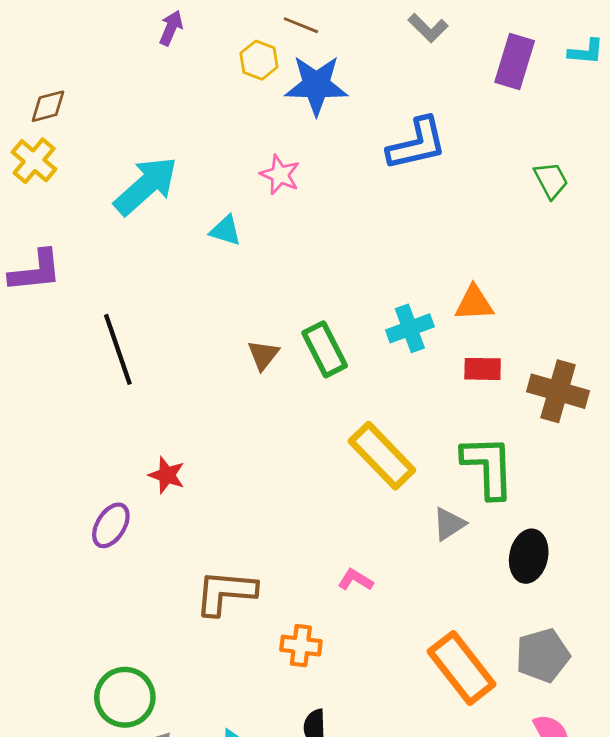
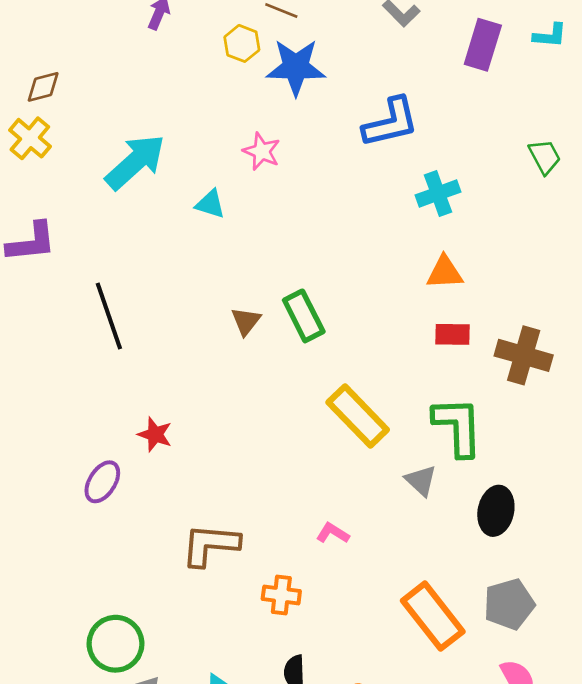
green trapezoid: (551, 180) -> (545, 157), moved
cyan cross: (410, 328) -> (438, 194), moved
gray triangle: (449, 524) -> (421, 480), turned -44

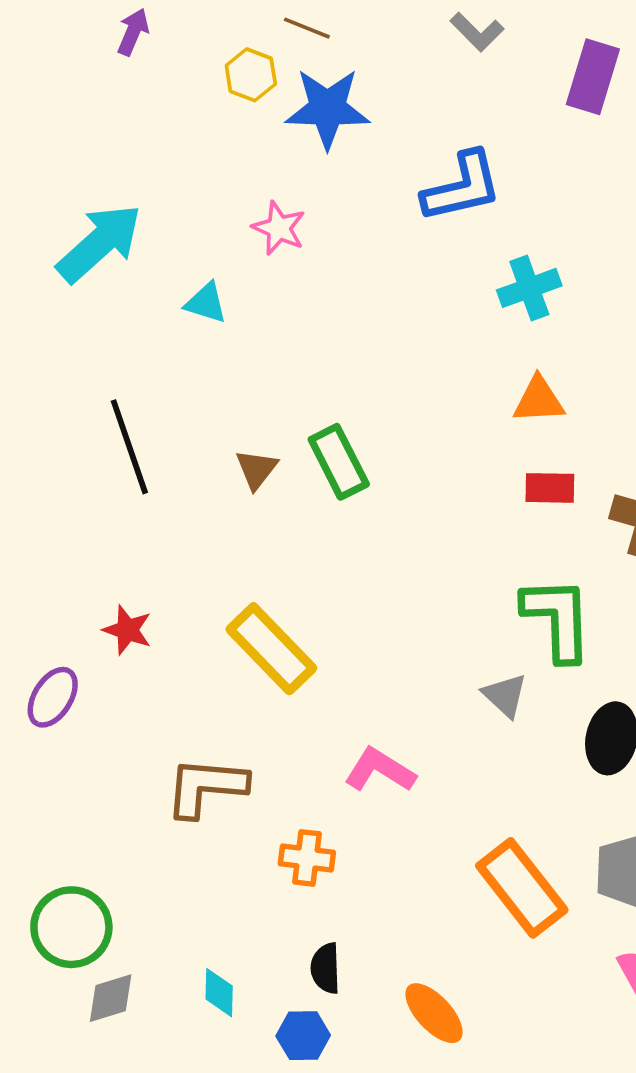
black line: (109, 316) -> (129, 447), moved
yellow rectangle: (358, 416) -> (271, 649), moved
pink L-shape: (333, 533) -> (380, 770), size x1.5

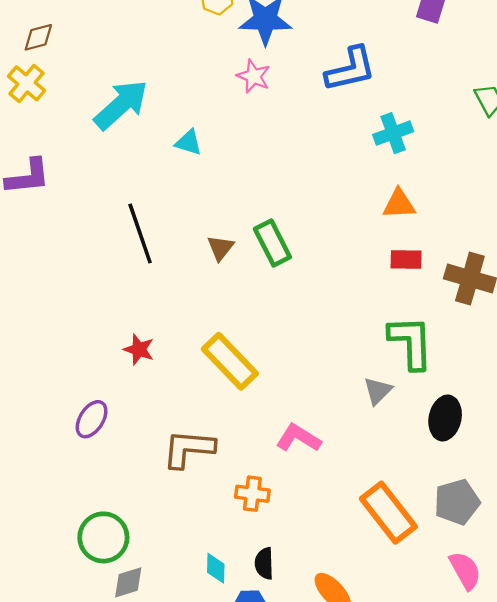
pink star: (279, 228) -> (254, 76), moved
gray triangle: (505, 695) -> (378, 391), turned 32
purple ellipse: (53, 697) -> (92, 419), moved
cyan diamond: (219, 993) -> (216, 568), moved

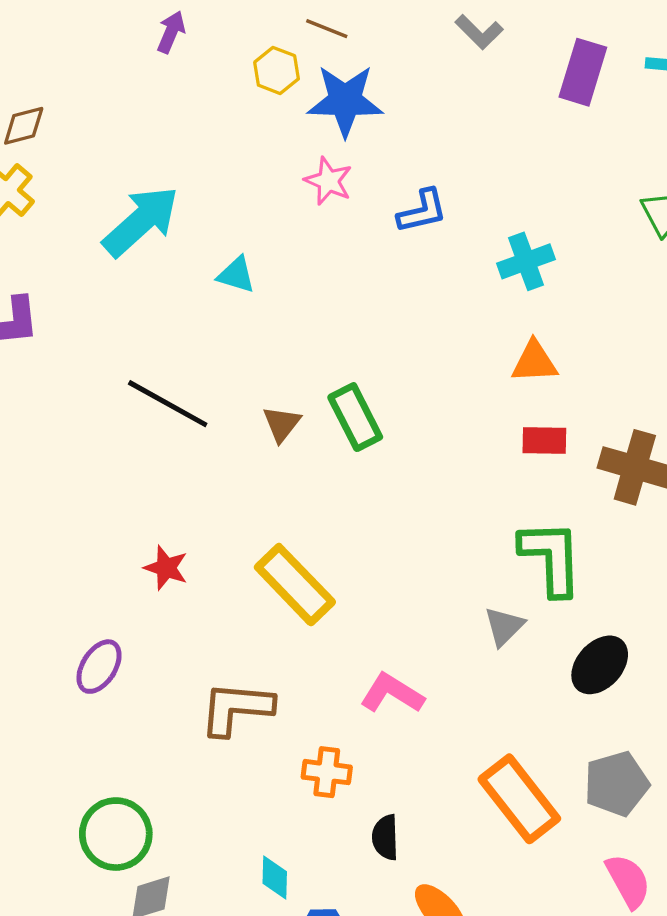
blue L-shape: (351, 69) -> (422, 211), moved, size x0.7
black line: (140, 234) -> (168, 404), turned -42
black ellipse: (445, 418) -> (600, 665), turned 30
black semicircle: (264, 563) -> (385, 837), moved

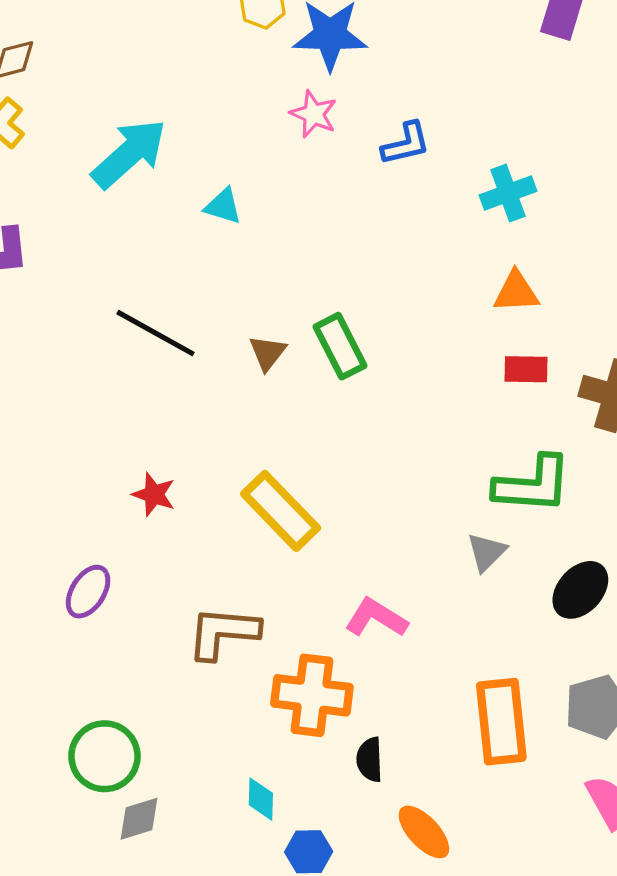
green L-shape: (551, 558) -> (533, 485), turned 96
orange cross: (327, 772) -> (312, 695), size x1.6
orange rectangle: (519, 799) -> (501, 722), turned 32

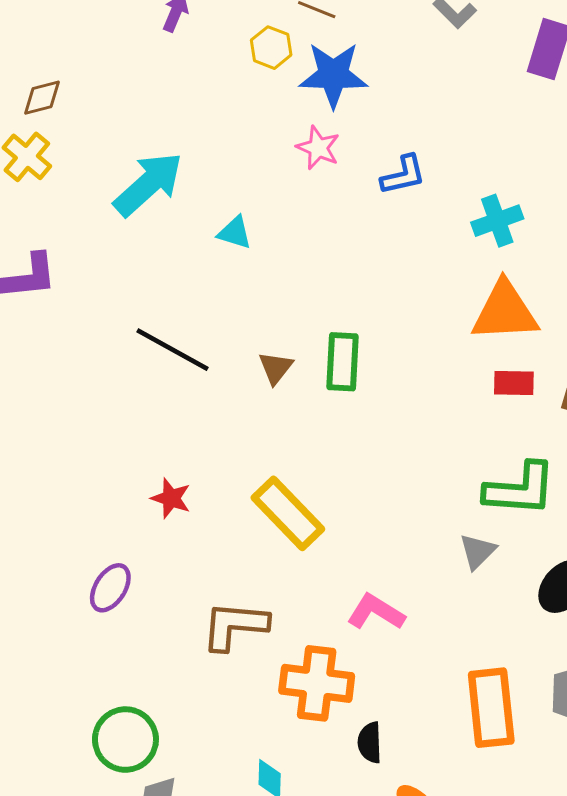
orange triangle: (516, 292) -> (505, 312), size x1.6
green rectangle: (340, 346) -> (342, 362), turned 30

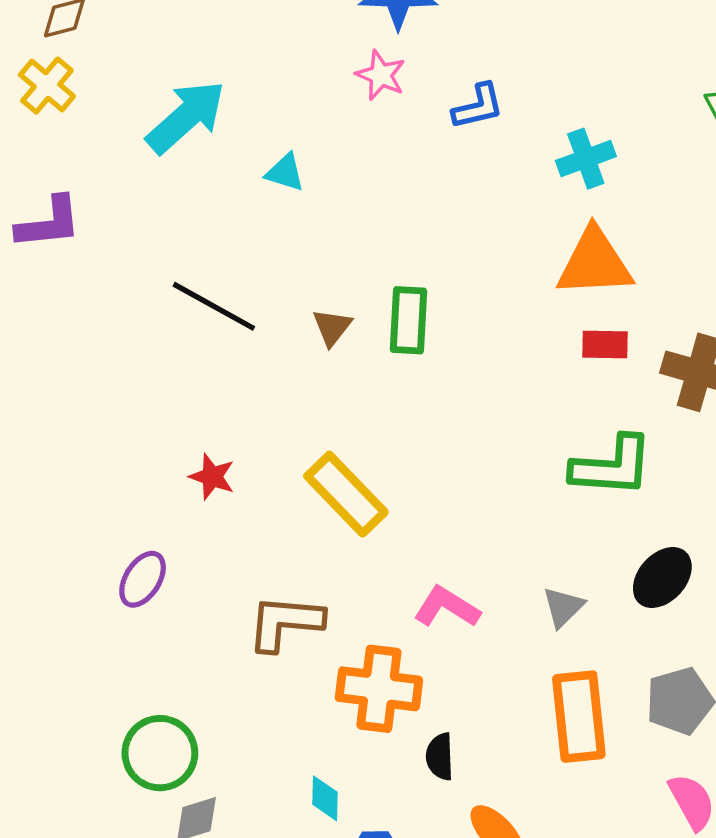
gray triangle: (478, 551) -> (563, 607), moved

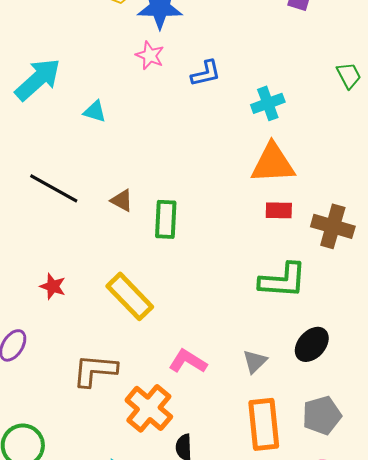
green rectangle: (409, 320) -> (166, 219), moved
brown triangle: (332, 327) -> (122, 200), turned -40
orange cross: (379, 689) -> (149, 408), turned 33

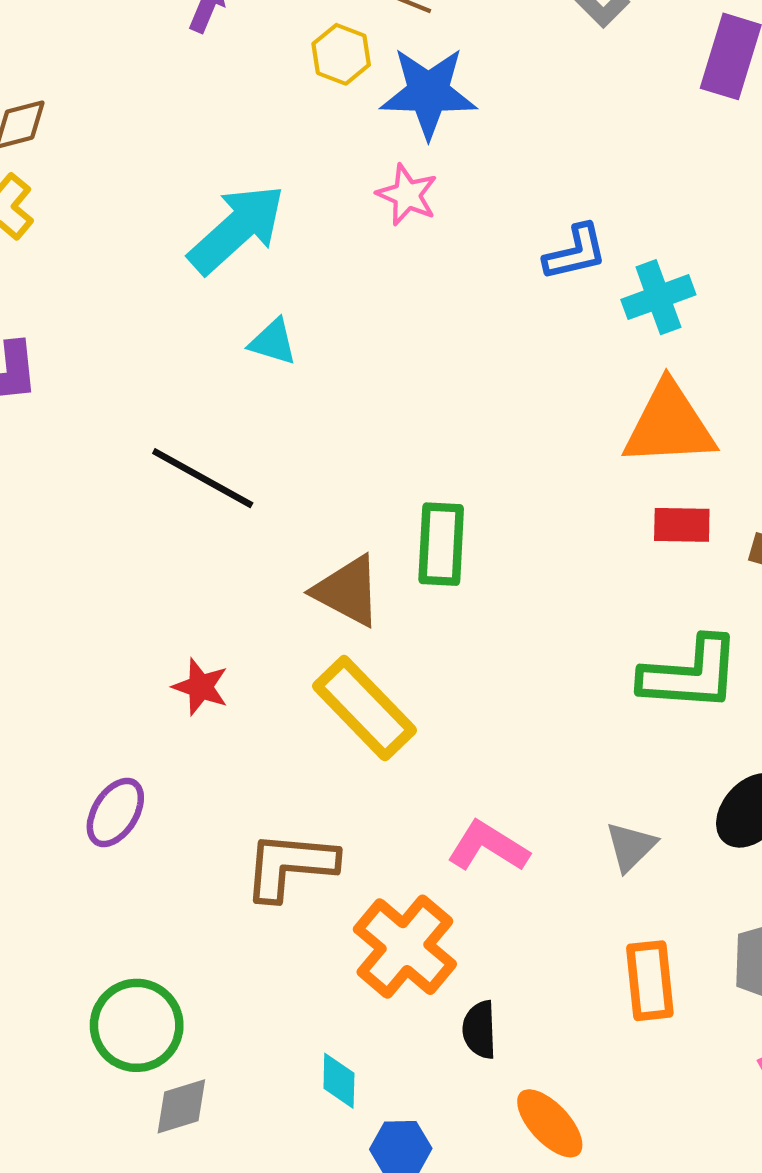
blue L-shape: (206, 73) -> (575, 252), moved
cyan arrow: (38, 79) -> (237, 229), moved
cyan triangle: (95, 111) -> (273, 342), moved
brown triangle: (122, 200) -> (347, 591), moved, size x1.5
orange rectangle: (264, 424) -> (650, 981), size x0.7

